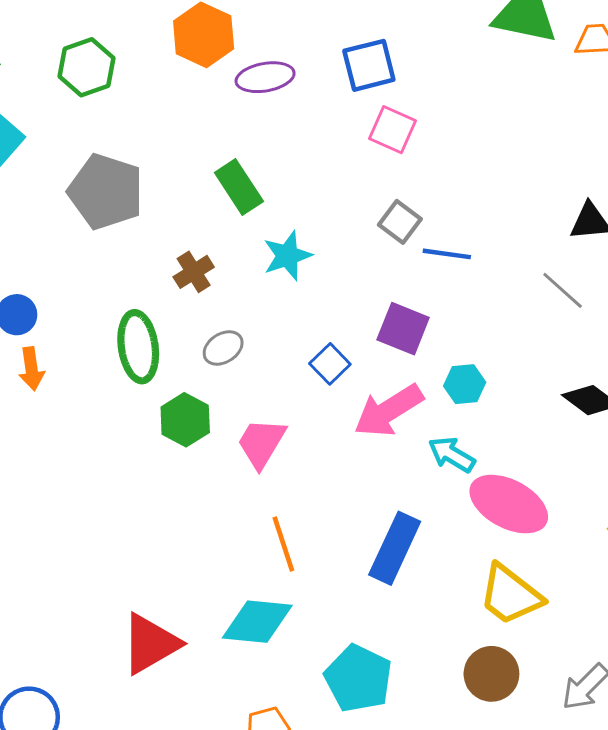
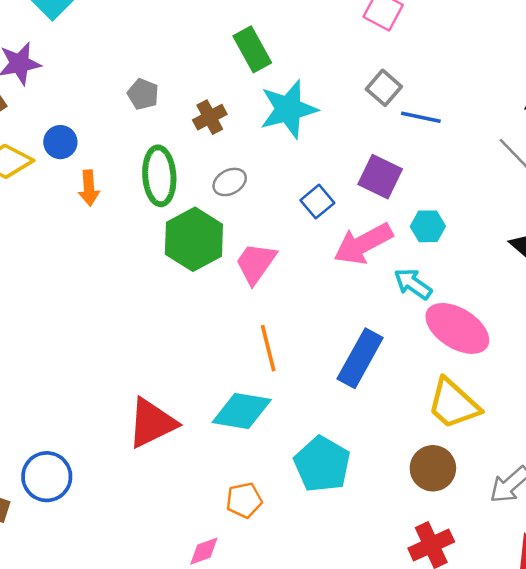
gray pentagon: (106, 192) -> (143, 94), moved, size x0.5
cyan star: (287, 256) -> (288, 109), size x1.4
orange arrow: (31, 369) -> (89, 188), moved
green hexagon: (185, 420) -> (194, 239), size x1.4

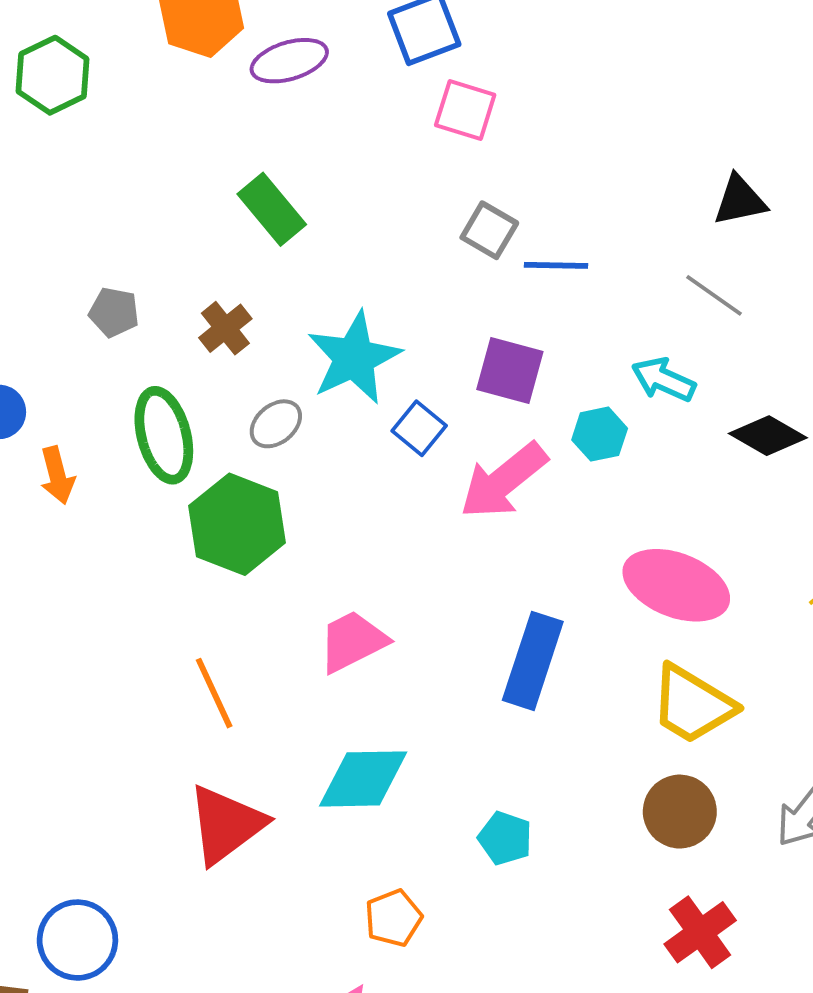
cyan star: (288, 109) -> (354, 358), moved
pink trapezoid: (256, 263) -> (353, 641), moved, turned 39
cyan arrow: (413, 284) -> (663, 380), moved
orange line: (268, 348) -> (214, 693), moved
cyan pentagon: (322, 464) -> (505, 838), size x0.6

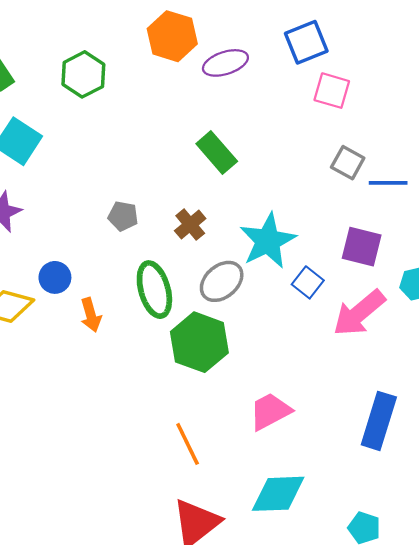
gray ellipse: (276, 424) -> (222, 281), size x1.4

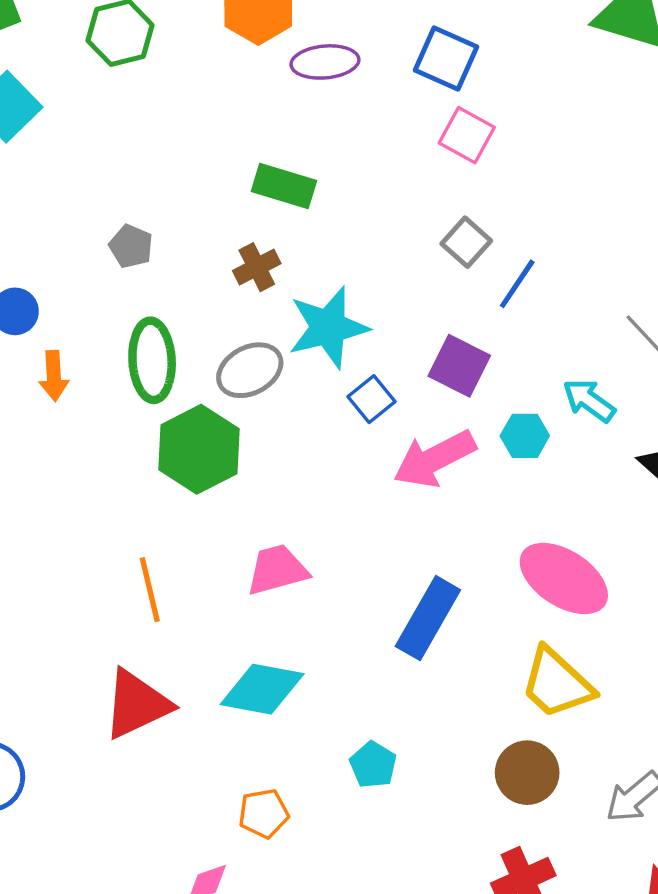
blue square: (306, 42) -> (446, 59), turned 33
green rectangle: (217, 153) -> (284, 186), turned -45
blue line: (388, 183) -> (517, 284), turned -69
brown cross: (190, 225) -> (257, 267), moved

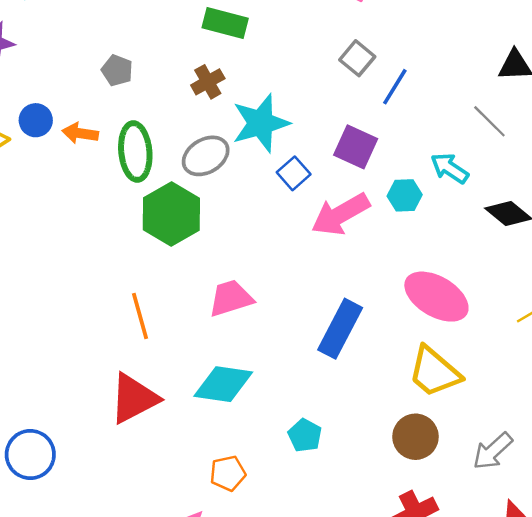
orange arrow: (54, 376) -> (80, 133), moved, turned 104

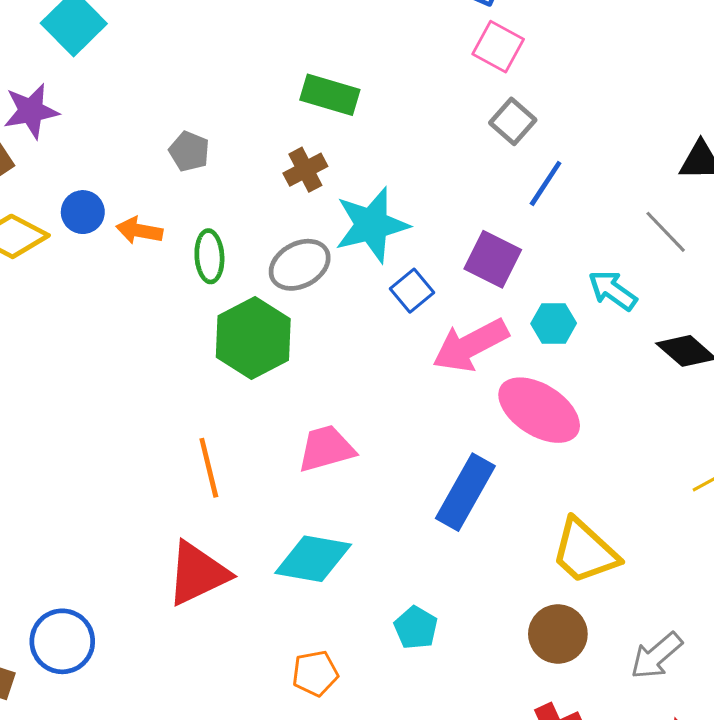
gray square: (357, 58) -> (513, 121), moved
green ellipse: (135, 152) -> (209, 256), size x0.7
pink ellipse: (436, 297) -> (539, 410), moved

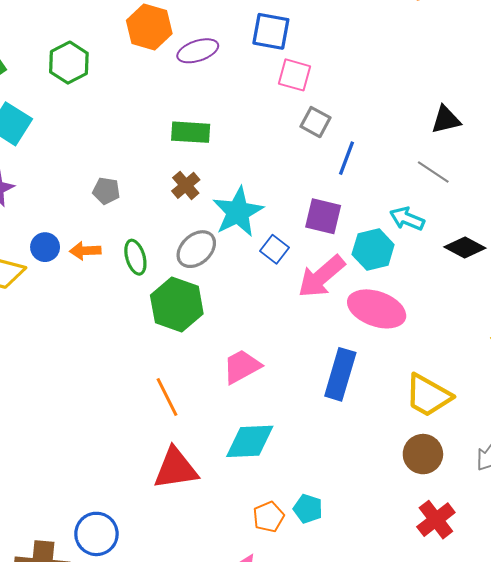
cyan hexagon: (554, 323) -> (373, 249), size x1.4
red triangle: (198, 573) -> (176, 469), turned 30
cyan pentagon: (416, 628) -> (308, 509), moved

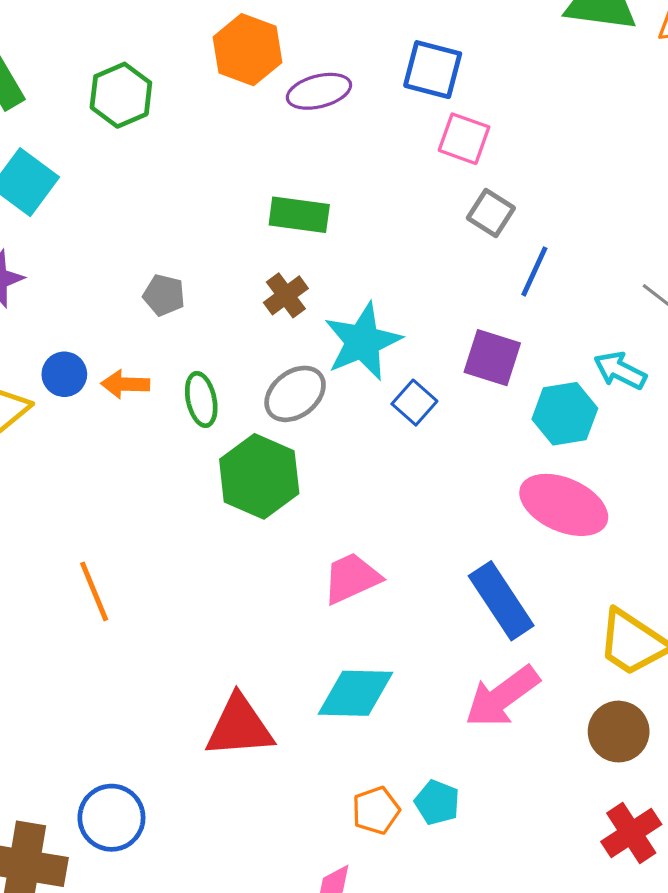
pink arrow: (321, 276) -> (502, 697), moved
blue rectangle: (340, 374) -> (501, 601), turned -54
orange line: (167, 397) -> (94, 591), moved

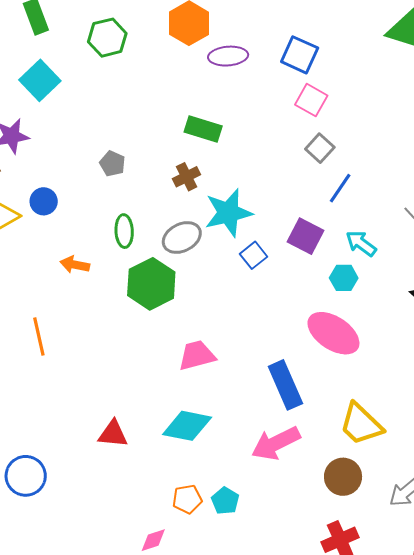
cyan arrow: (620, 371) -> (361, 243), moved
orange arrow: (125, 384) -> (75, 265), moved
cyan hexagon: (565, 414) -> (344, 278), size x0.7
red triangle: (239, 727) -> (113, 434), size x0.7

